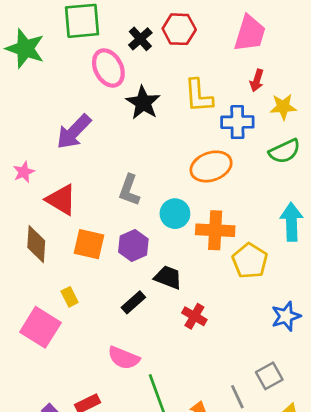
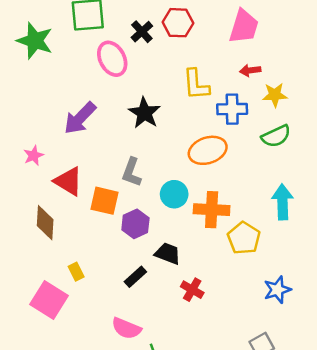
red arrow: (257, 80) -> (250, 70), turned 66
black star: (143, 103) -> (144, 113), moved
orange square: (89, 244) -> (104, 201), moved

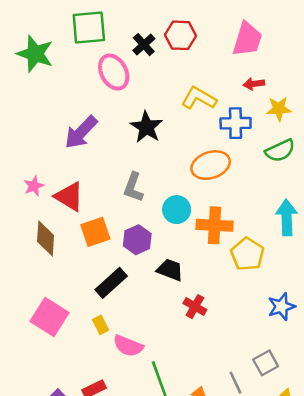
yellow L-shape: (196, 85) -> (199, 98), turned 124
pink star: (34, 155) -> (34, 186), moved
orange square: (104, 201) -> (95, 232), moved, turned -32
yellow rectangle: (76, 272) -> (101, 325), moved
black rectangle: (135, 277) -> (111, 283), moved, size x1.4

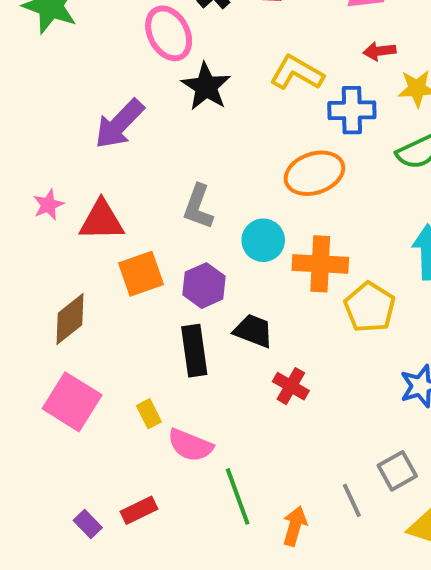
black star: (146, 127) -> (206, 87), moved
red triangle: (69, 196) -> (102, 221), turned -32
brown diamond: (46, 238) -> (70, 319), moved, turned 48
black rectangle: (111, 283) -> (194, 351), moved, turned -56

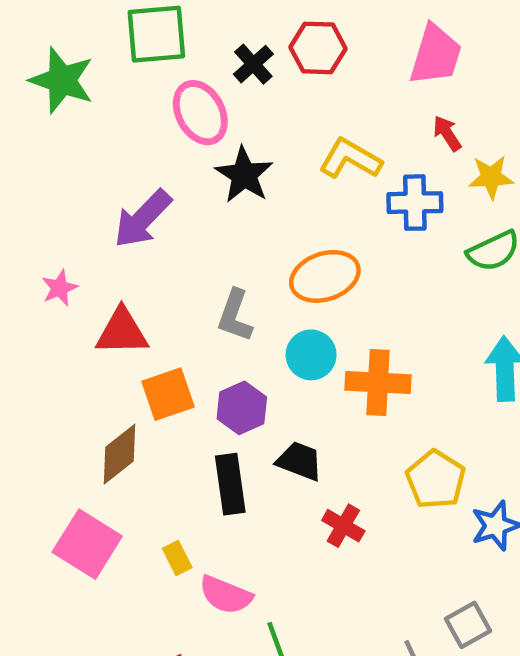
red arrow: (379, 51) -> (447, 133), turned 64
orange ellipse: (314, 173) -> (325, 276), moved
pink star: (48, 205) -> (60, 288), moved
yellow pentagon: (370, 307) -> (436, 479), moved
brown diamond: (70, 319) -> (120, 454), moved

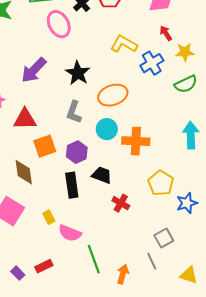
black star: (244, 175) -> (78, 73), moved
blue cross: (415, 203) -> (152, 63), turned -30
brown diamond: (120, 454) -> (24, 172), turned -60
gray square: (468, 625) -> (164, 238), moved

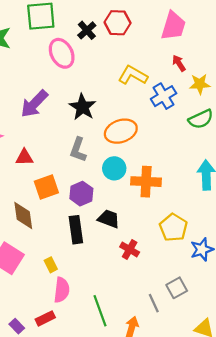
red triangle: (25, 119) -> (24, 157), size x0.7
pink semicircle: (70, 233) -> (62, 290), moved, turned -105
gray line: (152, 261) -> (154, 303), moved

